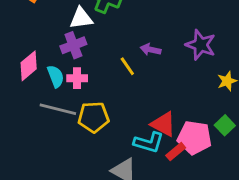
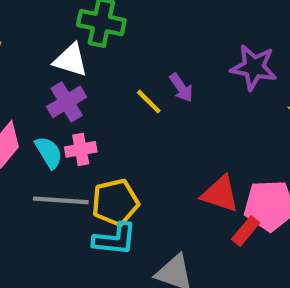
white triangle: (81, 18) -> (71, 60), turned 35
purple arrow: (150, 50) -> (181, 88), turned -126
yellow line: (127, 66) -> (149, 102), moved
cyan L-shape: (149, 142) -> (115, 239), moved

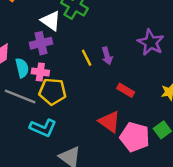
purple star: (254, 67) -> (151, 43), moved
yellow pentagon: (115, 202) -> (52, 91), moved
red rectangle: (246, 231) -> (126, 90), moved, turned 63

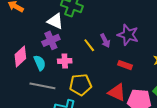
purple star: (151, 43) -> (128, 35), moved
pink cross: (40, 72) -> (65, 61), moved
yellow pentagon: (52, 91) -> (80, 85), moved

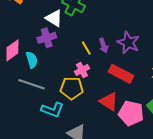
pink cross: (65, 61) -> (82, 70), moved, turned -32
red rectangle: (125, 65) -> (121, 74), size x1.6

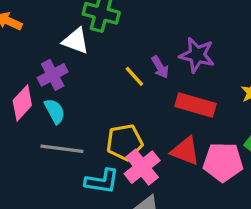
purple cross: (47, 38) -> (53, 75), moved
pink cross: (82, 70) -> (142, 167), moved, size x1.5

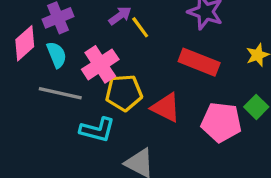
purple arrow: (160, 67) -> (120, 16), moved, turned -100
red triangle: (185, 151) -> (166, 108), moved
pink cross: (142, 167) -> (100, 64), moved

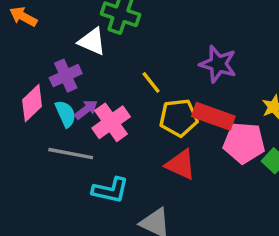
purple arrow: (120, 16) -> (86, 109), moved
yellow pentagon: (124, 93) -> (179, 118), moved
pink pentagon: (221, 122) -> (244, 143), moved

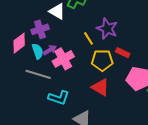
purple star: (218, 64) -> (107, 29), moved
red rectangle: (213, 116) -> (123, 53), moved, size x0.6

